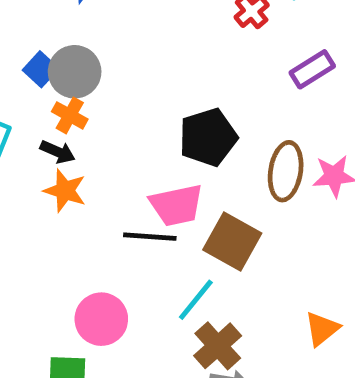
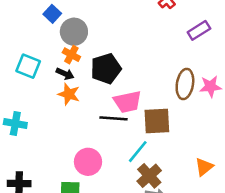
blue square: (41, 69) -> (52, 14), moved
black pentagon: (208, 137) -> (106, 69), moved
brown square: (232, 242) -> (157, 121), turned -32

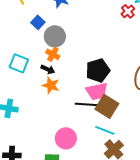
black pentagon: (106, 69) -> (98, 70), moved
brown square: (157, 121) -> (107, 106), moved, turned 35
cyan line: (138, 152) -> (105, 130), turned 72

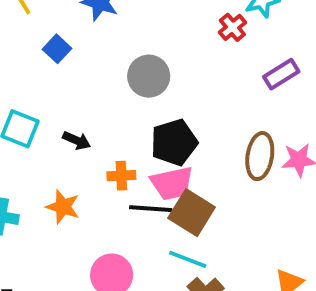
gray circle: (55, 36) -> (149, 76), moved
orange cross: (53, 54) -> (121, 176), moved, turned -32
orange star: (51, 85) -> (63, 207), moved

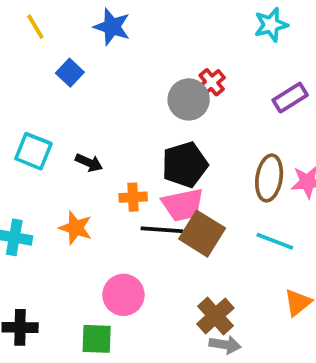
red cross: (232, 27) -> (212, 82), moved
gray circle: (149, 76) -> (189, 99), moved
cyan line: (188, 259) -> (275, 241), moved

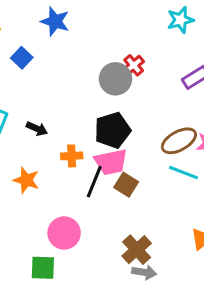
brown ellipse: (269, 178) -> (179, 141), turned 52
black line: (162, 230) -> (94, 182), turned -72
brown square: (202, 234) -> (126, 185), size x0.7
cyan line: (275, 241) -> (183, 173), moved

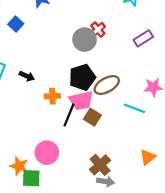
brown ellipse: (179, 141) -> (107, 85), moved
orange star: (26, 180) -> (19, 166), moved

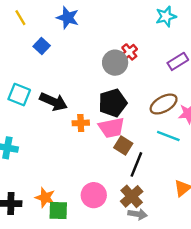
black arrow: (27, 76) -> (54, 102), size x1.6
brown ellipse: (107, 85) -> (164, 104), moved
black line: (69, 115) -> (136, 164), moved
pink circle: (47, 153) -> (94, 195), moved

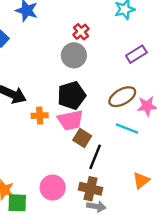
red cross: (129, 52) -> (81, 32), moved
brown cross: (132, 196) -> (90, 189), turned -35

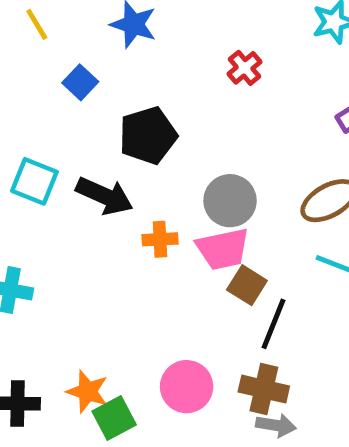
gray circle: (74, 55) -> (230, 201), moved
black pentagon: (72, 95) -> (148, 135), moved
green square: (17, 203) -> (114, 418), turned -30

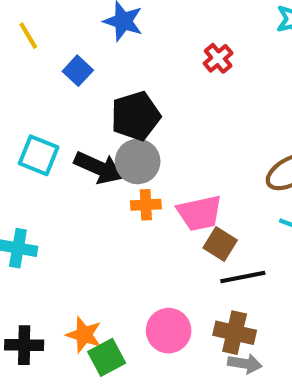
yellow line: (37, 24) -> (28, 36), moved
gray circle: (230, 201) -> (138, 161), moved
black line: (273, 324) -> (243, 277), turned 57

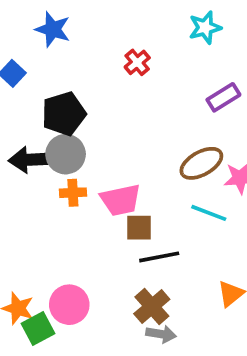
black arrow: (98, 168) -> (31, 160), turned 153
brown square: (220, 244) -> (139, 228), turned -32
pink circle: (169, 331) -> (69, 305), moved
brown cross: (235, 333) -> (152, 306), turned 36

